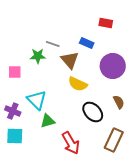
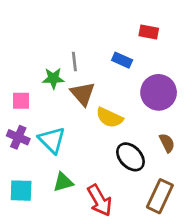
gray line: (53, 44) -> (74, 61), turned 64
brown triangle: (70, 60) -> (83, 94), moved
purple cross: (13, 111) -> (18, 137), moved
green triangle: (48, 121) -> (63, 182), moved

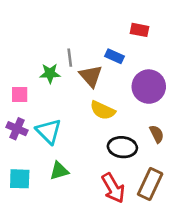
brown triangle: (83, 94) -> (91, 76), moved
black ellipse: (130, 157) -> (122, 147), turned -40
red arrow: (100, 200) -> (113, 188), moved

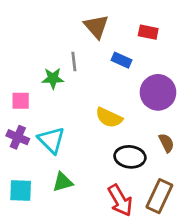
brown triangle: (91, 76) -> (96, 26), moved

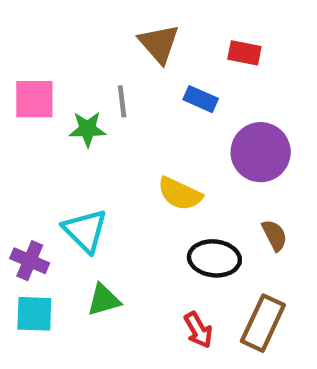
pink square: (21, 101) -> (34, 99), moved, size x1.4
purple cross: (18, 137) -> (30, 261), moved
red arrow: (120, 200) -> (198, 330), size x0.7

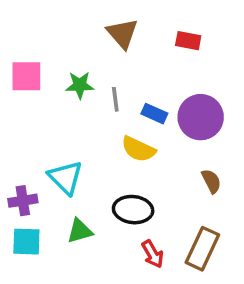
blue rectangle: (201, 99) -> (154, 114), moved
gray line: (122, 101) -> (115, 99), moved
green star: (87, 129) -> (80, 85), moved
black ellipse: (214, 258) -> (133, 210), moved
purple cross: (30, 261) -> (23, 201), turned -32

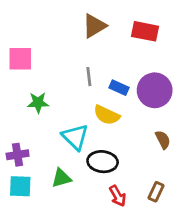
brown triangle: (122, 34) -> (94, 26), turned 40
red rectangle: (188, 41) -> (145, 31), size x1.4
green star: (80, 85) -> (38, 103), moved
cyan triangle: (65, 178) -> (75, 137), moved
brown rectangle: (202, 249) -> (156, 192), size x0.6

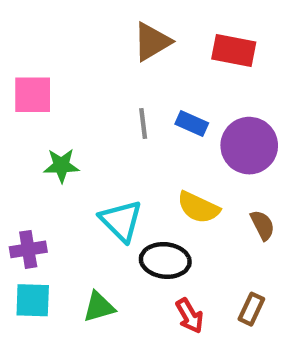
blue rectangle: (119, 88) -> (192, 123), moved
yellow semicircle: (107, 115) -> (198, 207), moved
green triangle: (61, 178) -> (99, 307), moved

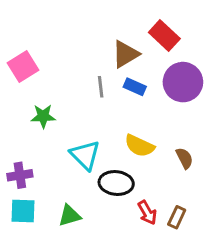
brown triangle: (152, 42) -> (125, 54), moved
red rectangle: (234, 51) -> (164, 35), turned 32
pink square: (33, 95) -> (23, 67), turned -32
purple circle: (249, 146) -> (183, 82), moved
red arrow: (190, 316) -> (147, 213), moved

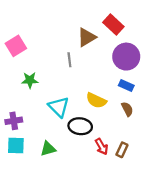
blue rectangle: (135, 87) -> (126, 86), moved

